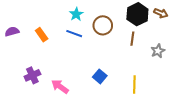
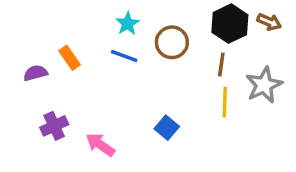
purple semicircle: (12, 32) -> (35, 73), moved
gray star: (158, 51) -> (264, 85), size x1.5
yellow line: (134, 85) -> (225, 102), moved

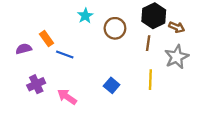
brown arrow: (269, 22) -> (177, 27), moved
blue line: (124, 56) -> (65, 55), moved
yellow line: (225, 102) -> (150, 80), moved

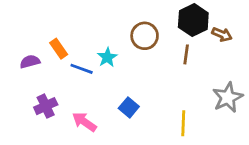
cyan star: (85, 16) -> (107, 57), moved
gray star: (177, 57) -> (228, 97), moved
yellow line: (150, 80) -> (183, 123), moved
blue square: (112, 85) -> (129, 107), moved

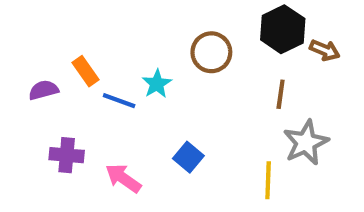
brown line: (186, 54) -> (281, 94), moved
gray star: (228, 97) -> (306, 143), moved
purple cross: (46, 106) -> (67, 155), turned 30

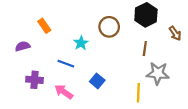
brown arrow: (325, 50) -> (175, 33), moved, turned 32
orange rectangle: (85, 71) -> (44, 26), moved
blue line: (119, 101) -> (66, 64), moved
gray star: (306, 143) -> (158, 73), turned 30

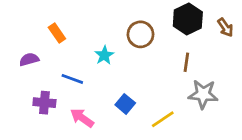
brown arrow: (175, 33) -> (225, 27), moved
blue line: (66, 64) -> (72, 79), moved
yellow line: (138, 93) -> (163, 119), moved, turned 54

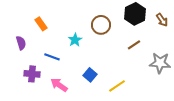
purple semicircle: (29, 59) -> (21, 43), turned 88
brown line: (186, 62) -> (134, 45), turned 48
gray star: (203, 94) -> (160, 63), moved

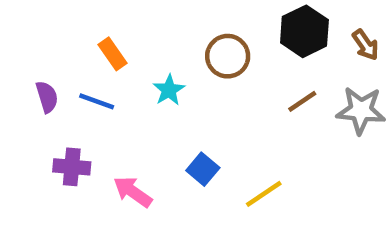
orange rectangle: (41, 24) -> (112, 54), moved
blue line: (52, 57) -> (97, 101), moved
gray star: (160, 63) -> (361, 110), moved

